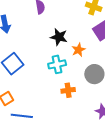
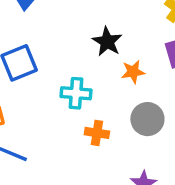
cyan cross: (57, 64) -> (76, 93), moved

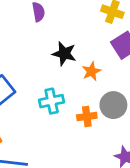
orange cross: (97, 133) -> (87, 117), moved

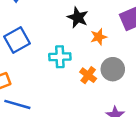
orange cross: (87, 117) -> (88, 75), turned 35

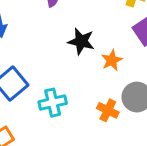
cyan cross: (60, 57) -> (53, 103), moved

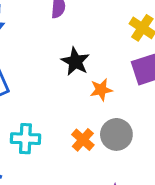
cyan cross: (53, 103) -> (25, 139), moved

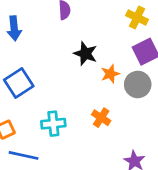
gray circle: (116, 134) -> (138, 84), moved

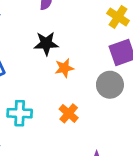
black star: (85, 54) -> (46, 43), moved, turned -30
orange star: (110, 74) -> (64, 68), moved

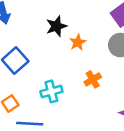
orange cross: (69, 113) -> (93, 79), turned 35

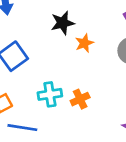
orange cross: (93, 79) -> (80, 99), moved

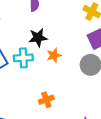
cyan cross: (50, 94) -> (23, 58), moved

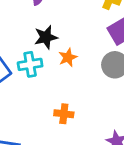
orange cross: (46, 100) -> (64, 114), turned 32

